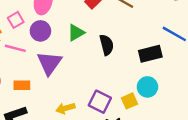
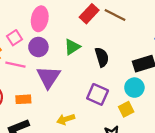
cyan circle: (147, 87) -> (134, 88), moved
purple square: (100, 102) -> (98, 94), moved

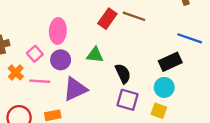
green triangle: (72, 47) -> (95, 55), turned 48
black semicircle: (102, 57) -> (123, 74), moved
purple triangle: (48, 77) -> (75, 89), turned 40
yellow square: (126, 109) -> (159, 111), turned -35

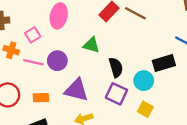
purple circle: (61, 60) -> (57, 61), moved
orange cross: (16, 72) -> (11, 50), turned -35
cyan circle: (164, 87) -> (144, 81), moved
purple triangle: (75, 89) -> (76, 90), moved, turned 30

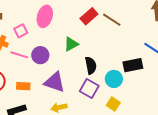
green triangle: (91, 45) -> (71, 44), turned -49

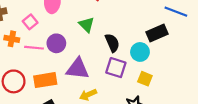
green triangle: (71, 44) -> (87, 25), turned -35
orange rectangle: (23, 86) -> (45, 80), size x1.5

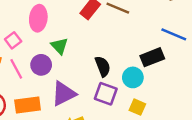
green triangle: (87, 25) -> (59, 46), moved
pink line: (34, 48) -> (16, 69), turned 54
purple triangle: (78, 69) -> (64, 94), turned -35

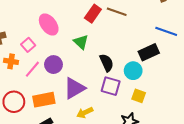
pink ellipse: (38, 18) -> (49, 24), turned -40
green triangle: (59, 46) -> (81, 42), moved
pink line: (16, 69) -> (32, 69), turned 72

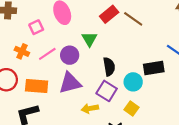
orange cross: (11, 61) -> (22, 51), moved
purple circle: (53, 65) -> (70, 55), moved
pink line: (32, 69) -> (47, 54), moved
yellow arrow: (85, 113) -> (90, 108), moved

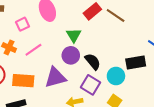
purple circle: (70, 55) -> (71, 55), moved
black semicircle: (109, 67) -> (93, 62), turned -30

